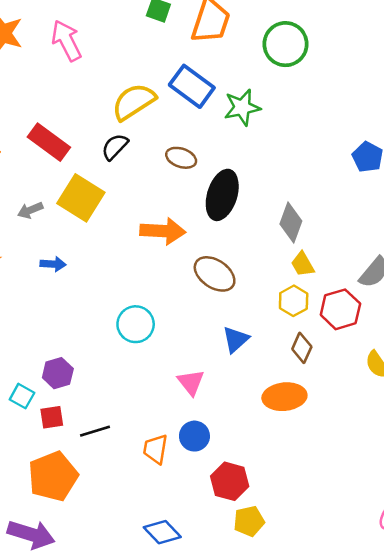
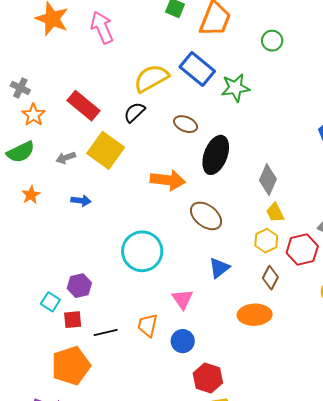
green circle: (286, 44) -> (272, 41), size x0.6
cyan circle: (136, 324) -> (142, 251), size x1.4
orange trapezoid: (155, 449) -> (148, 325), moved

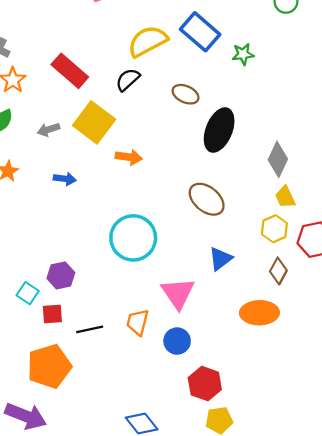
green star: (235, 88) -> (243, 54), size x0.7
orange arrow: (168, 180) -> (129, 157), moved, size x0.7
pink triangle: (182, 299) -> (178, 293), size x1.4

